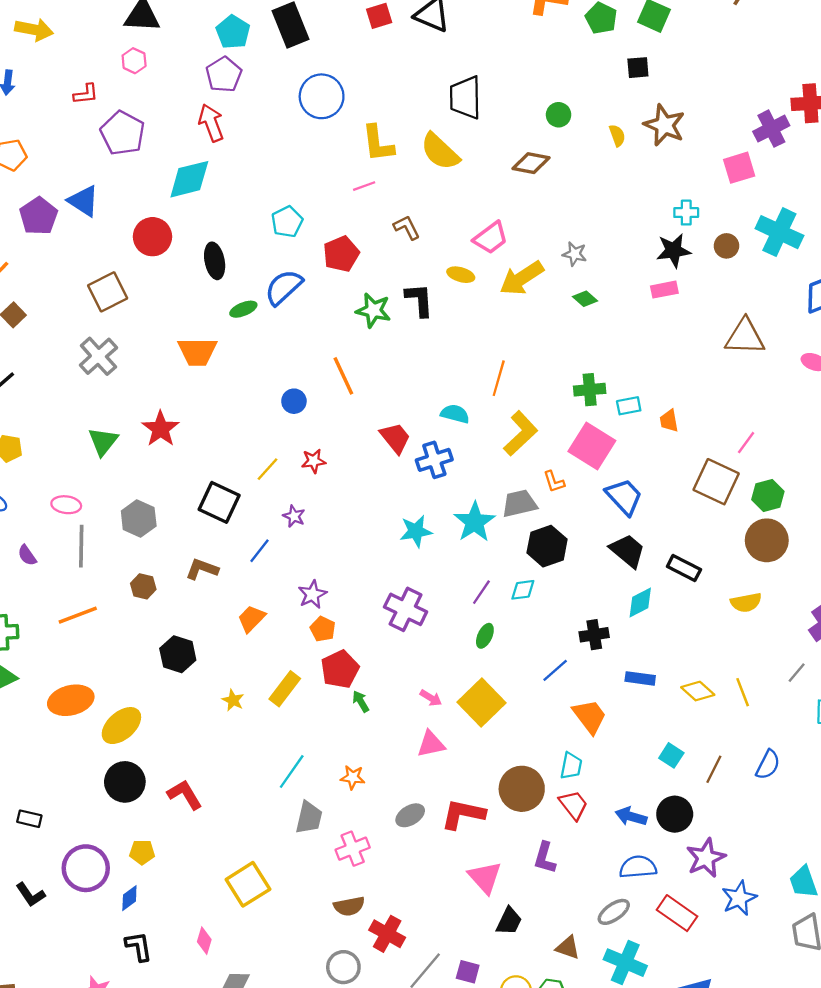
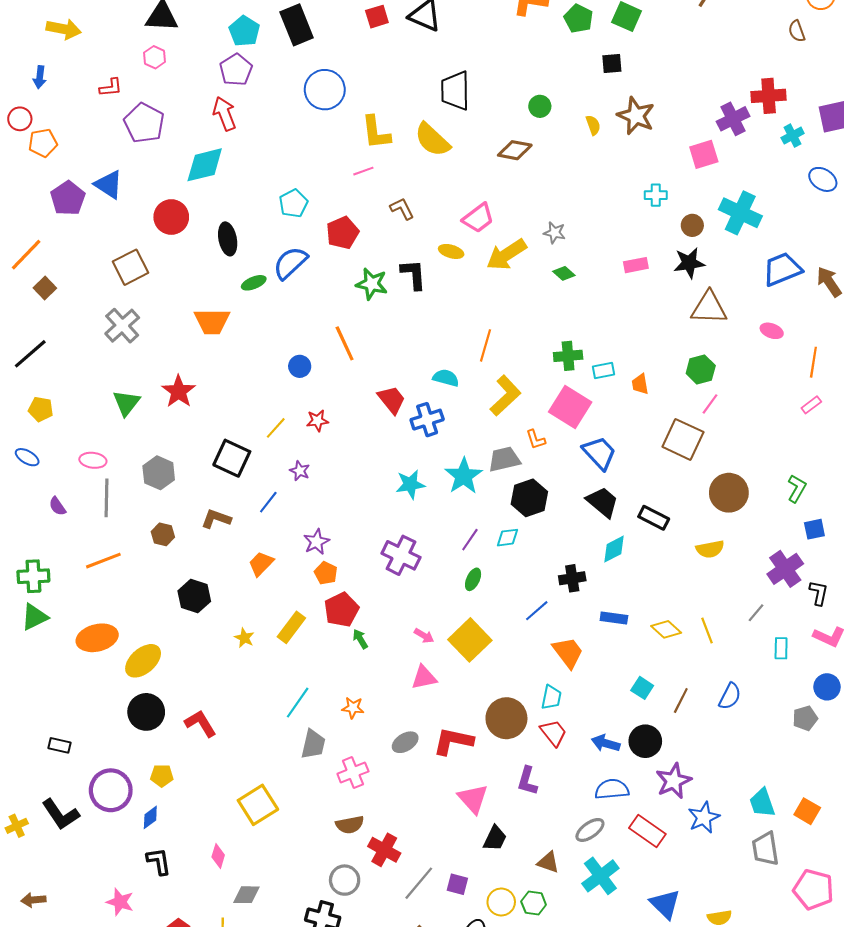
black star: (674, 250) -> (689, 263), moved
green hexagon: (768, 495) -> (701, 369), moved
black L-shape: (31, 895) -> (61, 814), size x1.4
cyan cross: (625, 963) -> (600, 876), turned 30

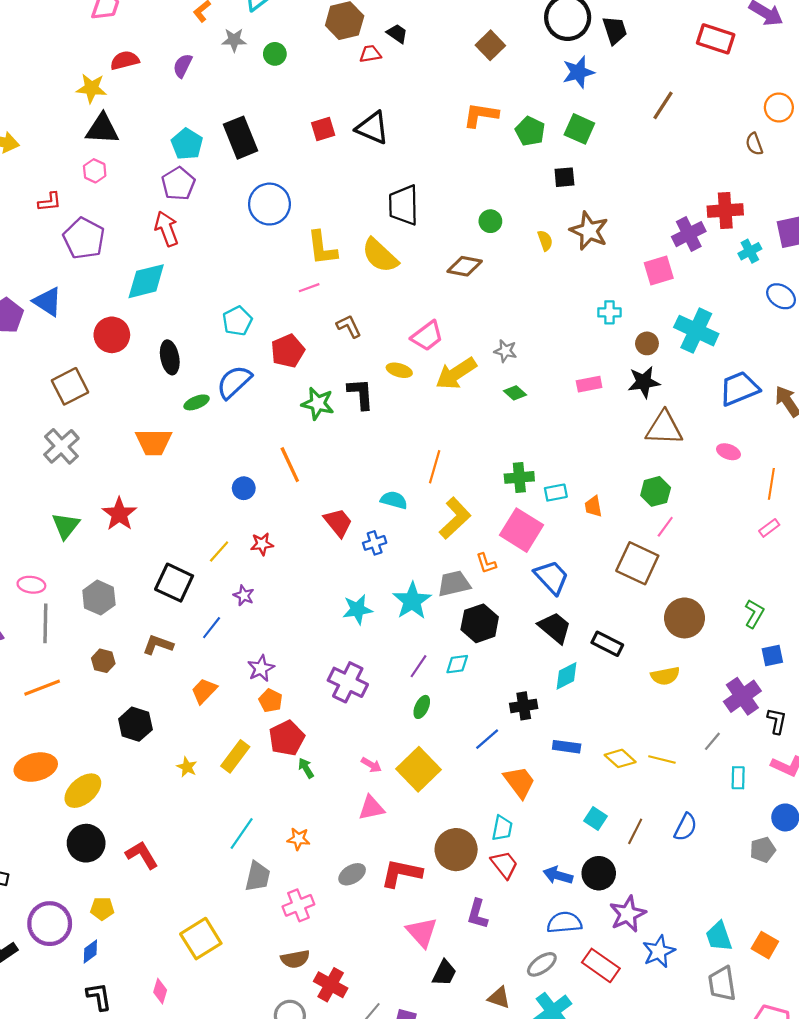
blue cross: (427, 420) -> (375, 543), size x0.7
yellow line: (707, 631) -> (662, 760), turned -55

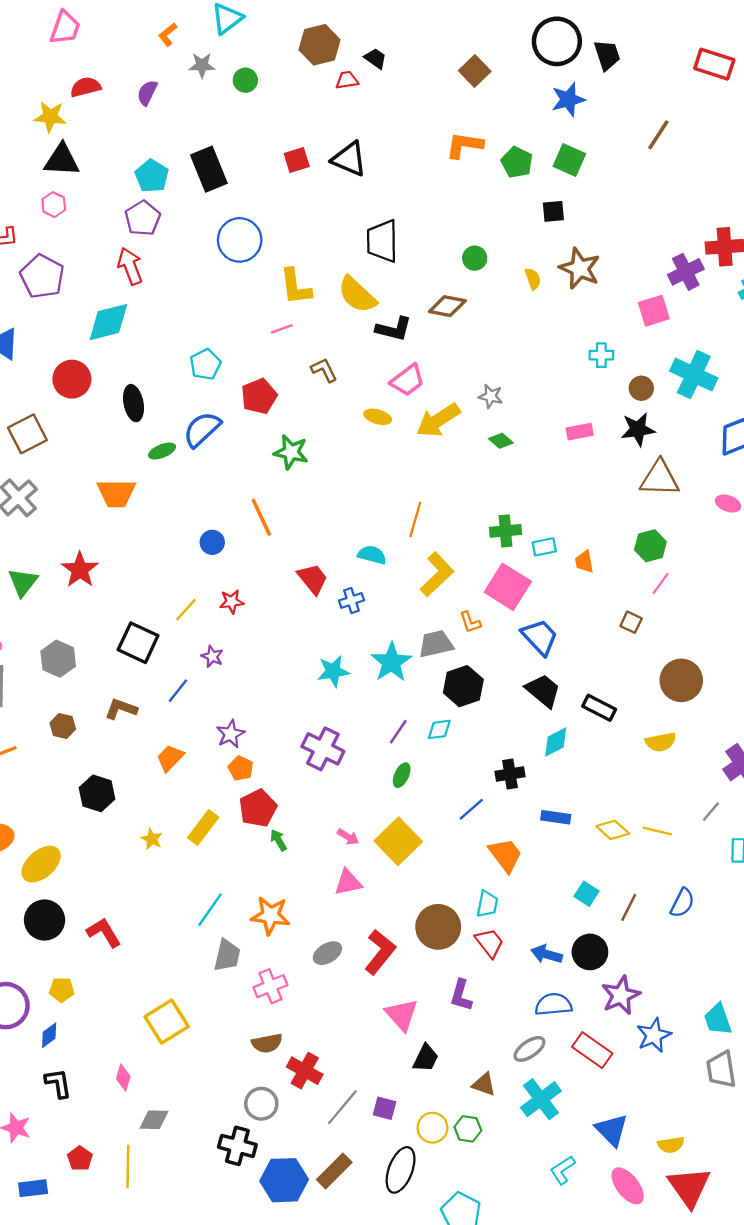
black L-shape: (361, 394) -> (394, 329), moved, turned 108
brown square: (637, 563) -> (631, 622), size x0.5
orange star: (298, 839) -> (270, 915), size x1.6
red L-shape: (401, 873) -> (380, 952), turned 117

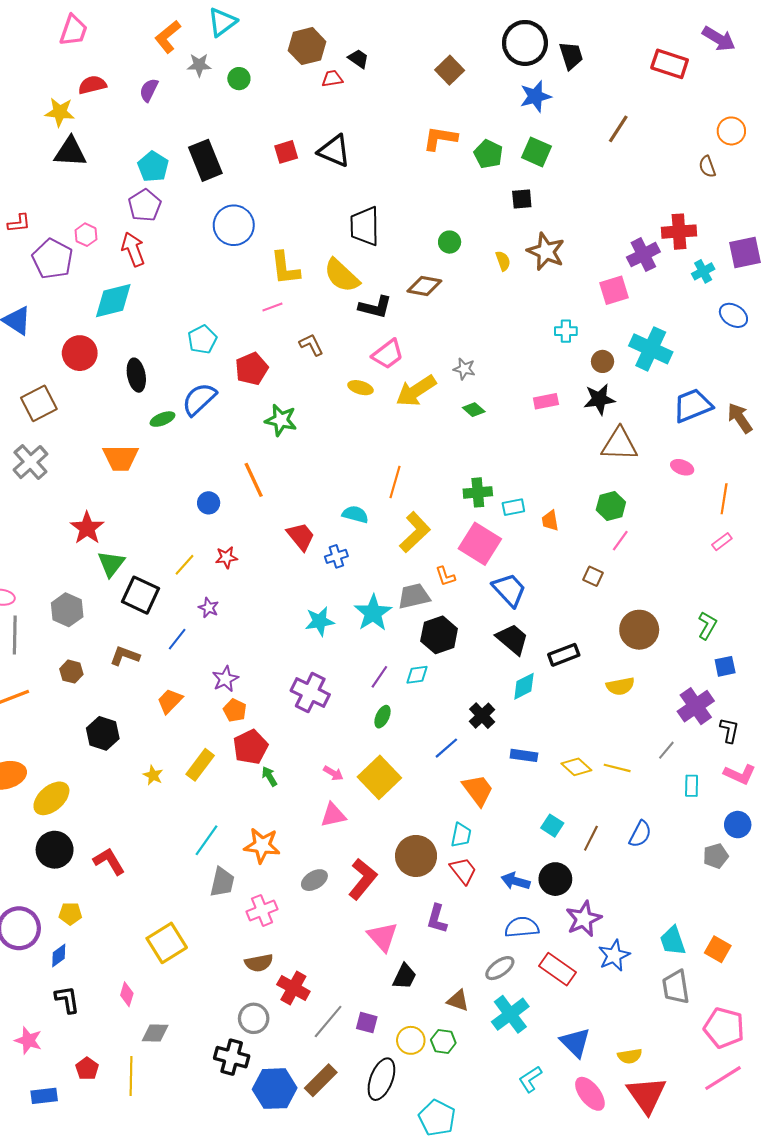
orange L-shape: (168, 35) -> (168, 37), size x1.5
pink hexagon: (54, 205) -> (86, 235), moved
green triangle: (23, 582) -> (111, 564), moved
black rectangle: (599, 708) -> (564, 655), turned -48
black cross: (510, 774) -> (482, 716), turned -35

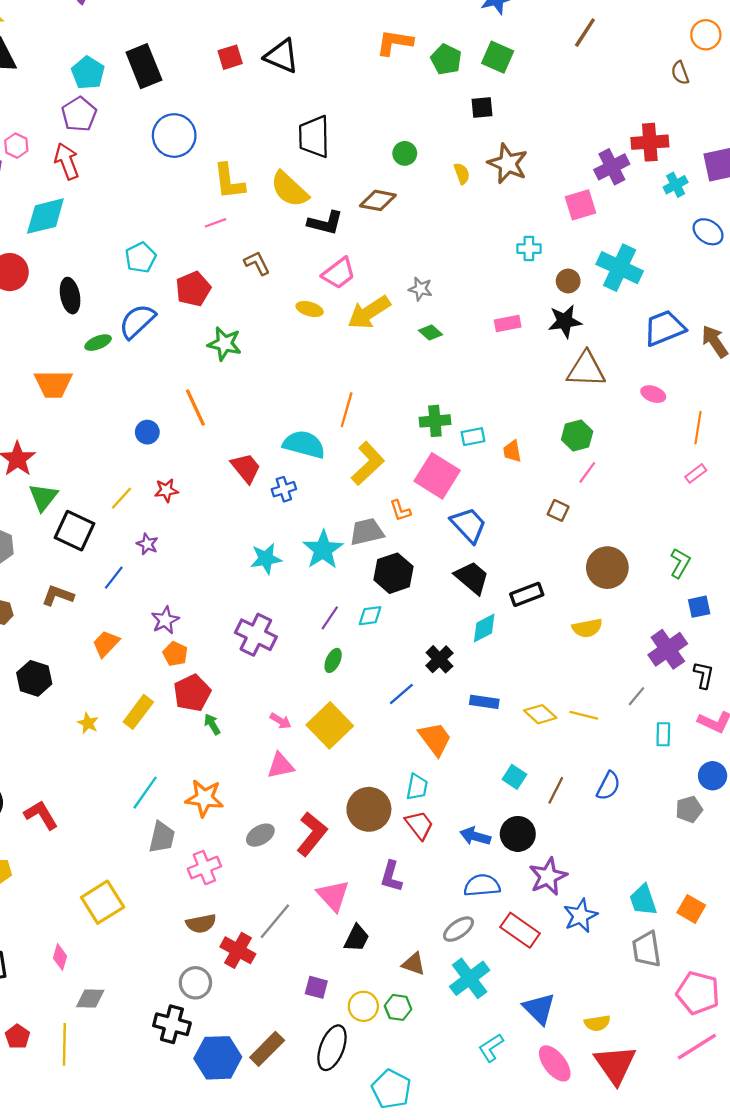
cyan semicircle: (355, 514) -> (304, 444), size x1.5
gray line: (328, 1022) -> (275, 921), moved

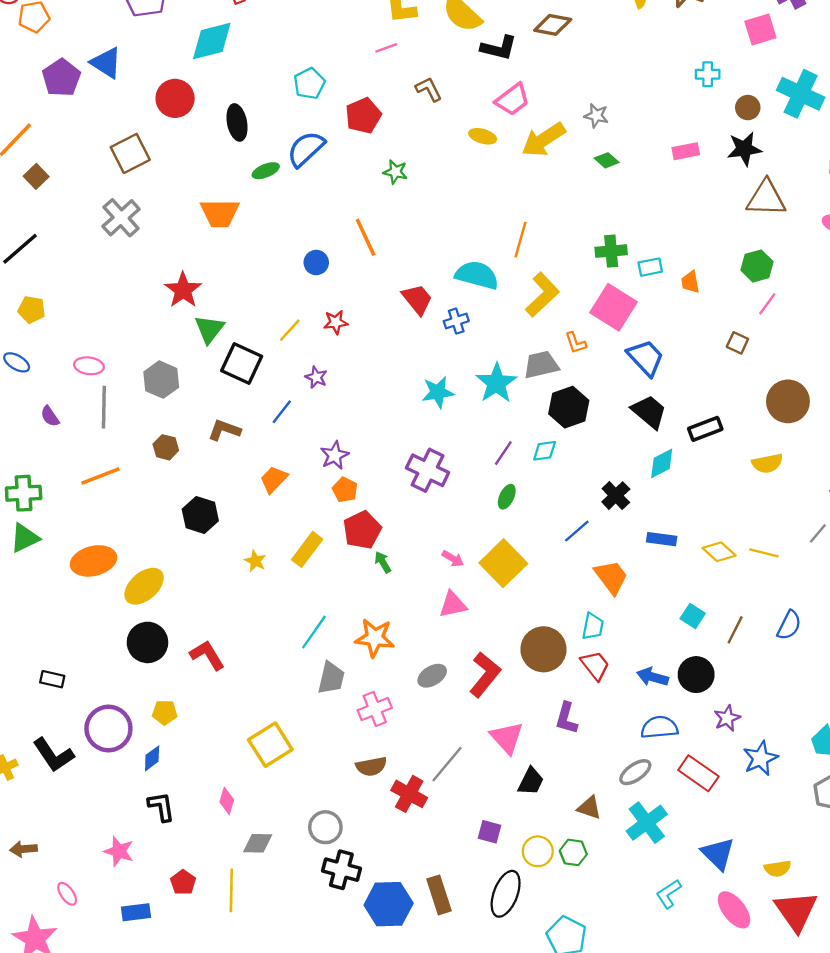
green star: (225, 344) -> (395, 172), size x0.7
purple star: (548, 876) -> (727, 718), size x0.7
gray circle: (195, 983) -> (325, 827), moved
brown rectangle: (267, 1049) -> (439, 895), turned -63

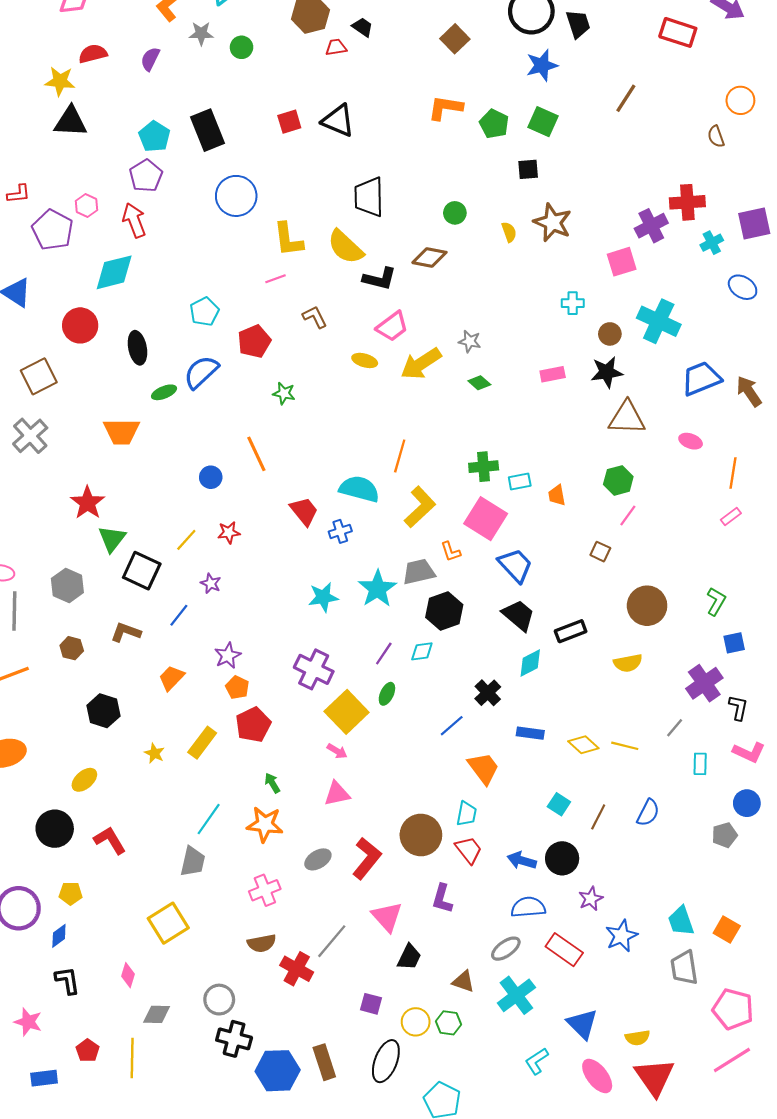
green arrow: (383, 562) -> (272, 783), moved
yellow square: (503, 563) -> (347, 712), moved
yellow ellipse: (144, 586) -> (84, 780), moved, size x0.7
gray trapezoid: (331, 678) -> (193, 862), moved

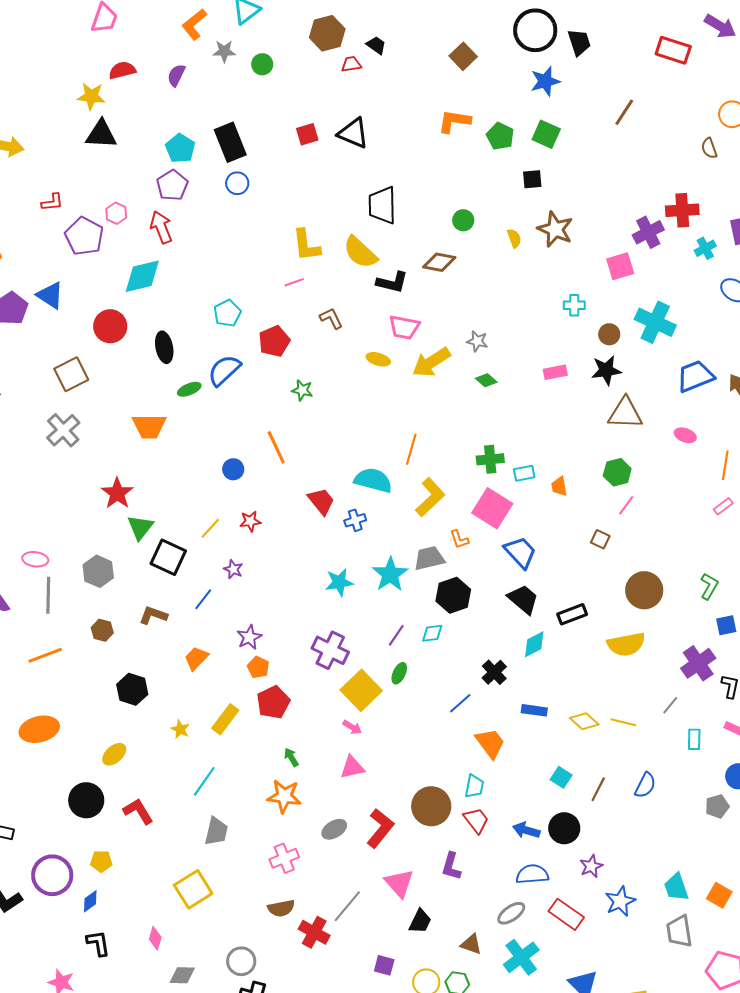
blue circle: (236, 196) -> (237, 183), moved, size x0.6
pink trapezoid: (392, 327) -> (404, 327), turned 48
yellow semicircle: (628, 663) -> (626, 644), size x1.4
cyan line: (209, 819) -> (204, 781), moved

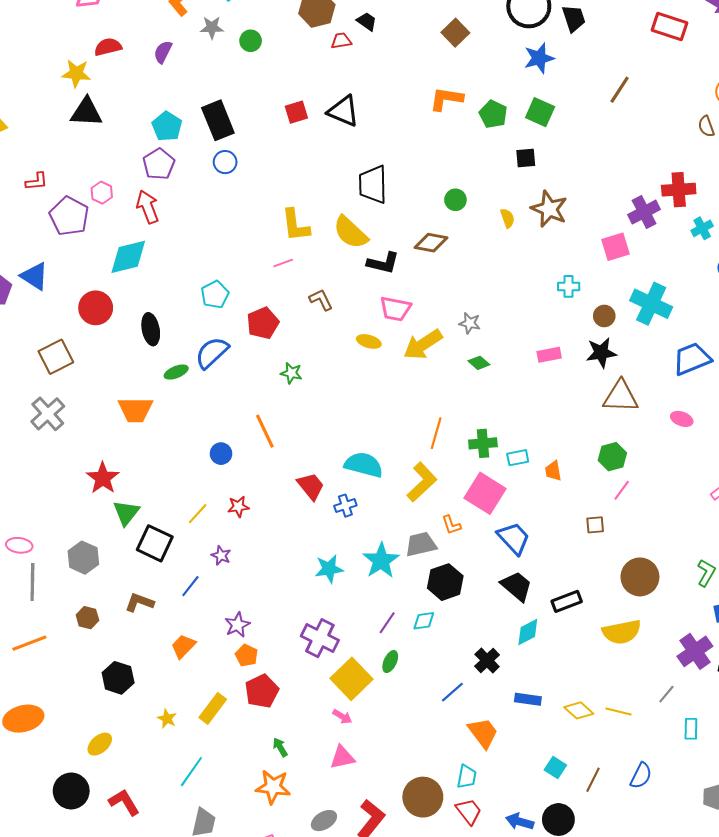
orange line: (411, 449) -> (436, 433), moved
brown square: (600, 539) -> (595, 525), turned -30

